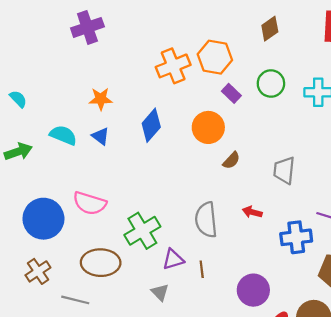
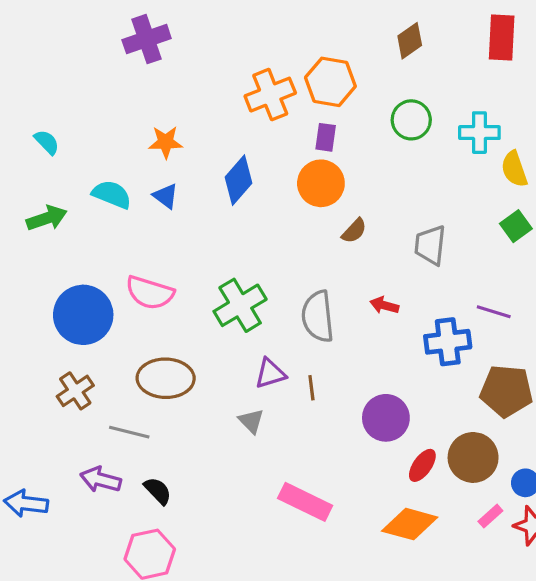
purple rectangle: (231, 93) -> (326, 137), moved, turned 54
green cross: (142, 231) -> (240, 305), moved

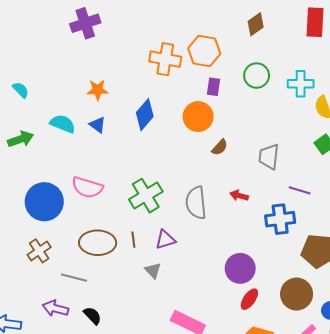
orange cross: (270, 95) -> (165, 59), turned 32
purple rectangle: (326, 137) -> (213, 87), moved
purple line: (494, 312) -> (300, 190), moved
brown line: (311, 388) -> (133, 240), moved
red ellipse: (422, 465) -> (249, 299), moved

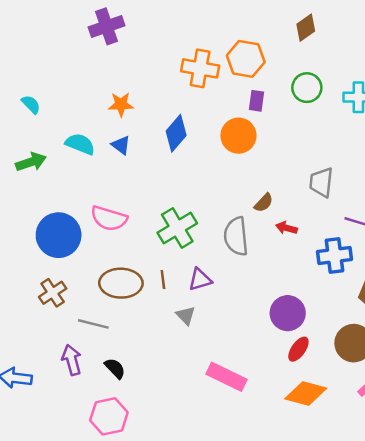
brown semicircle: (220, 147) -> (264, 203), moved
purple arrow: (56, 308) -> (72, 360), turned 60

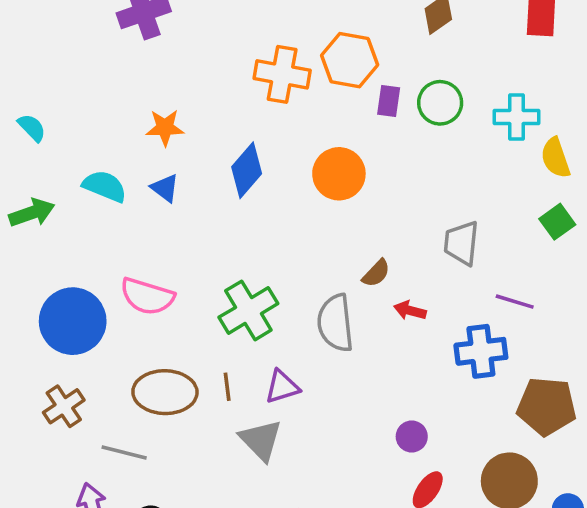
purple rectangle: (256, 101) -> (389, 101), moved
purple circle: (288, 313) -> (412, 437), size x0.6
gray triangle: (186, 316) -> (261, 440), size x1.5

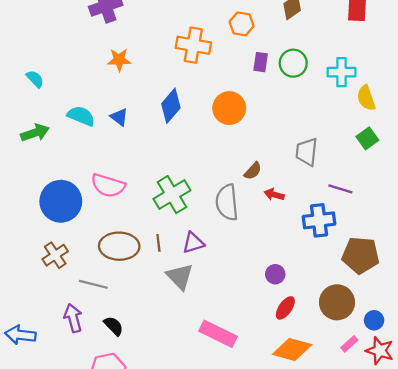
orange hexagon: (350, 60) -> (242, 24), moved, size x0.7
orange star: (165, 128) -> (119, 60), moved

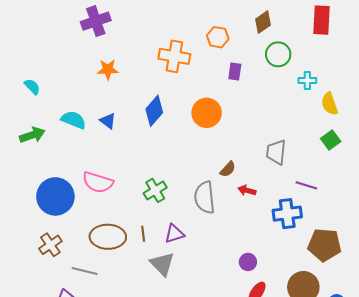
green circle: (293, 63) -> (278, 54), moved
cyan cross: (341, 72) -> (307, 81), size x0.7
green cross: (172, 195) -> (155, 190), size x0.7

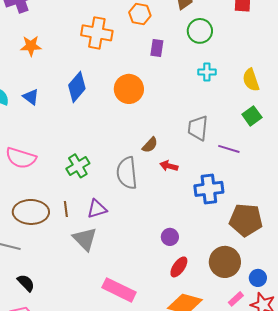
cyan cross: (307, 81) -> (207, 72), moved
purple line: (306, 185) -> (229, 149), moved

